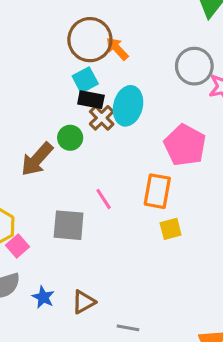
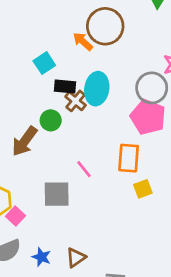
brown circle: (90, 40) -> (105, 26), moved
gray circle: (194, 66) -> (152, 88), moved
cyan square: (85, 80) -> (44, 63), moved

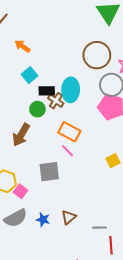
brown circle: (105, 26) -> (97, 55), moved
orange arrow: (83, 41) -> (22, 46), moved
green circle: (51, 120) -> (37, 109), moved
orange rectangle: (129, 158) -> (69, 132), moved, turned -60

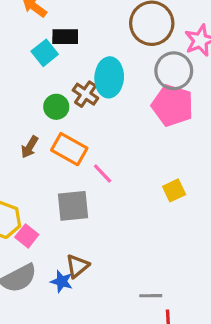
black rectangle: (47, 91) -> (65, 37), moved
orange rectangle: (69, 132) -> (69, 149), moved
brown arrow: (21, 135) -> (30, 147), size x0.6
brown triangle: (69, 217) -> (77, 266), moved

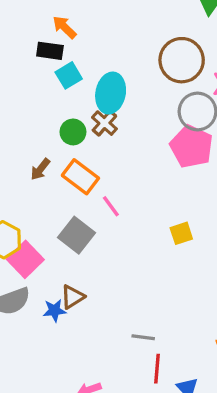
black rectangle: (65, 37) -> (50, 51), moved
cyan ellipse: (109, 77) -> (111, 93), moved
gray square: (73, 206) -> (76, 235), turned 36
pink square: (27, 236) -> (25, 259), size x1.5
blue star: (62, 281) -> (54, 310), turned -30

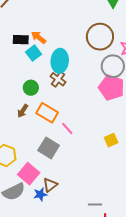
orange arrow: (64, 27) -> (39, 37), moved
green circle: (73, 132) -> (31, 88), moved
pink square: (25, 259) -> (29, 174), moved

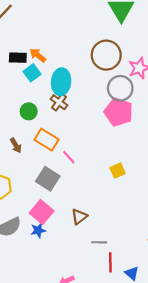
brown arrow: (23, 111) -> (16, 145), moved, turned -64
pink square: (29, 174) -> (42, 212), moved
brown triangle: (50, 185) -> (79, 217), moved

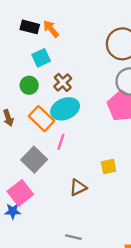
cyan square: (32, 73) -> (41, 58), moved
cyan ellipse: (61, 82) -> (65, 109), moved, turned 50
pink line: (69, 157) -> (61, 142), turned 48
brown triangle: (79, 217) -> (78, 188), moved

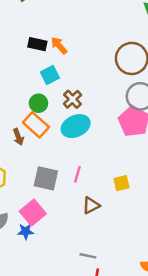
orange rectangle: (42, 119) -> (36, 125), moved
pink line: (61, 142) -> (77, 174), moved
gray square: (34, 160) -> (46, 178), turned -30

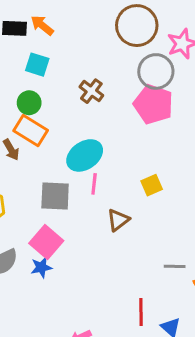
cyan square: (50, 75) -> (37, 65), turned -36
brown cross: (72, 99) -> (91, 91), moved
cyan ellipse: (76, 126) -> (85, 155), moved
gray line: (88, 256) -> (175, 266), moved

